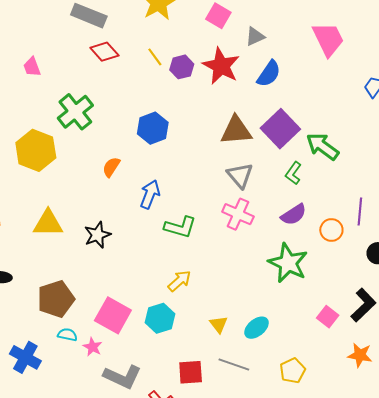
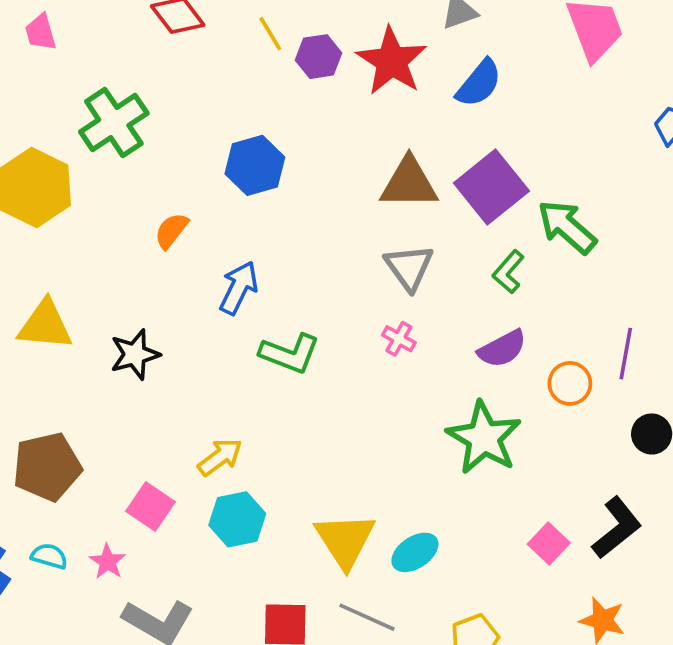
pink cross: (238, 214) -> (399, 339), size x0.6
yellow arrow: (179, 281) -> (220, 457), moved
pink square: (113, 315) -> (151, 506), size x0.7
yellow triangle: (219, 324) -> (345, 540), size x1.8
cyan semicircle: (67, 335) -> (49, 556), moved

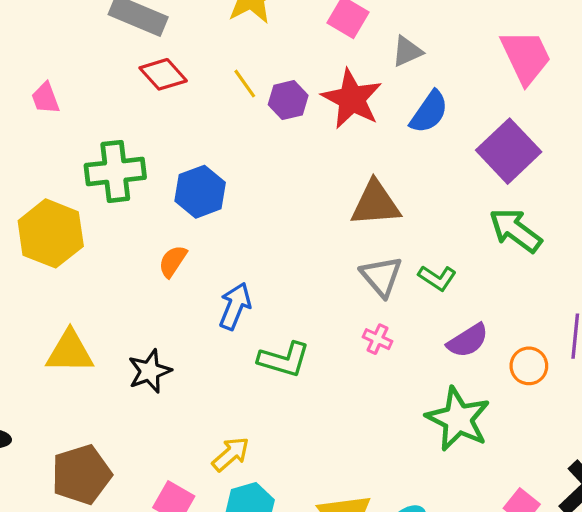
green cross: (114, 122) -> (115, 171), turned 32
blue hexagon: (255, 165) -> (200, 192), moved
purple square: (491, 187) -> (509, 151), moved
green L-shape: (508, 272) -> (437, 278), moved, turned -93

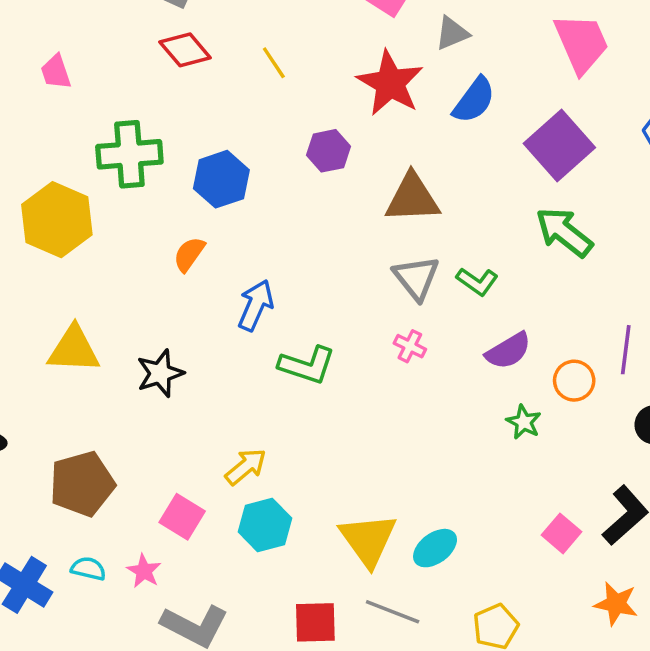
purple hexagon: (288, 100) -> (329, 151), moved
green star: (458, 419) -> (524, 422), moved, size x0.5

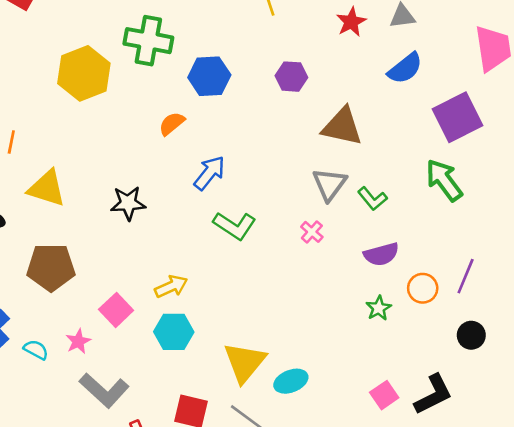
red star: (390, 83) -> (351, 22), moved, size x0.6
yellow triangle: (74, 349) -> (47, 188), moved
cyan semicircle: (88, 569) -> (36, 350), moved

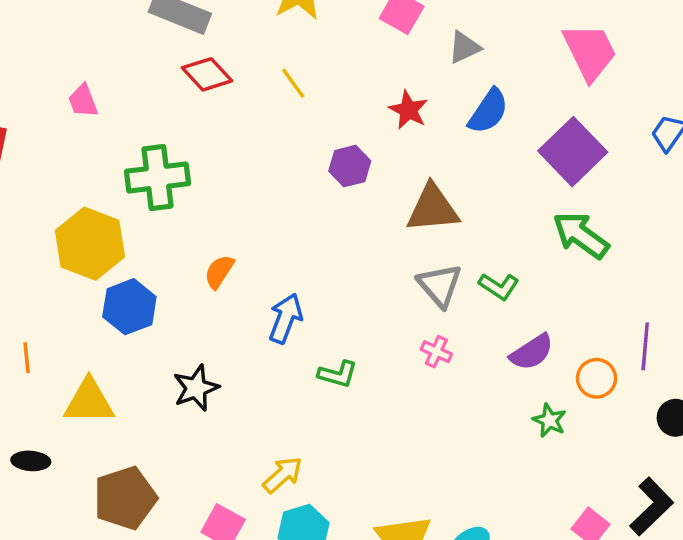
red star: (351, 22) -> (408, 110), moved
blue hexagon: (209, 76) -> (129, 307), moved
green L-shape: (235, 226) -> (338, 374), size x0.7

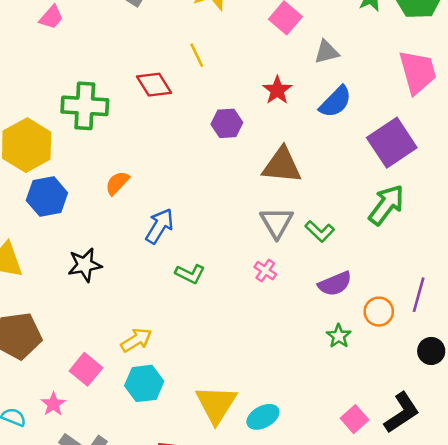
red diamond: (207, 74) -> (154, 85), moved
pink trapezoid: (83, 101) -> (51, 17), moved, turned -128
green arrow: (581, 235) -> (386, 205), turned 81

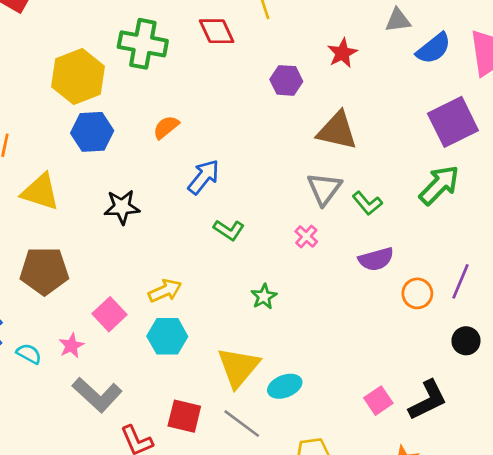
blue semicircle: (336, 102) -> (434, 48), moved
green star: (339, 336) -> (264, 297), moved

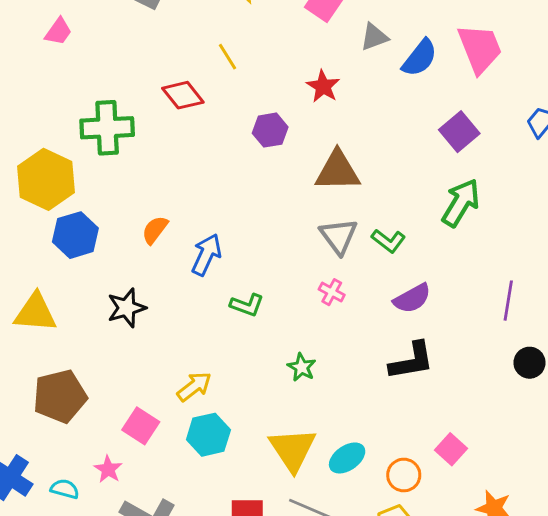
purple square: (453, 122) -> (459, 132), size x0.7
orange semicircle: (166, 127) -> (155, 230), moved
orange circle: (417, 293) -> (404, 475), moved
black L-shape: (428, 400) -> (412, 361), moved, turned 30

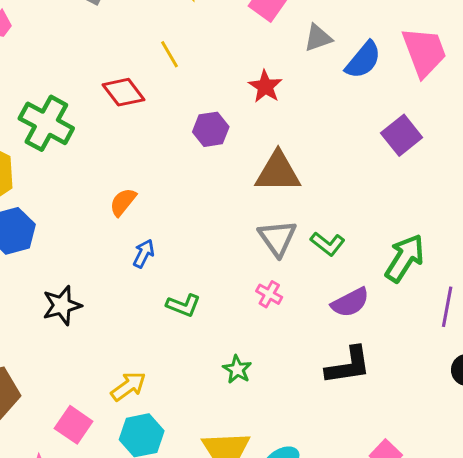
green cross: (107, 128) -> (46, 123), turned 30
green arrow: (461, 203) -> (405, 258), moved
orange semicircle: (155, 230) -> (123, 202), moved
blue arrow: (206, 255) -> (144, 254), size x0.7

